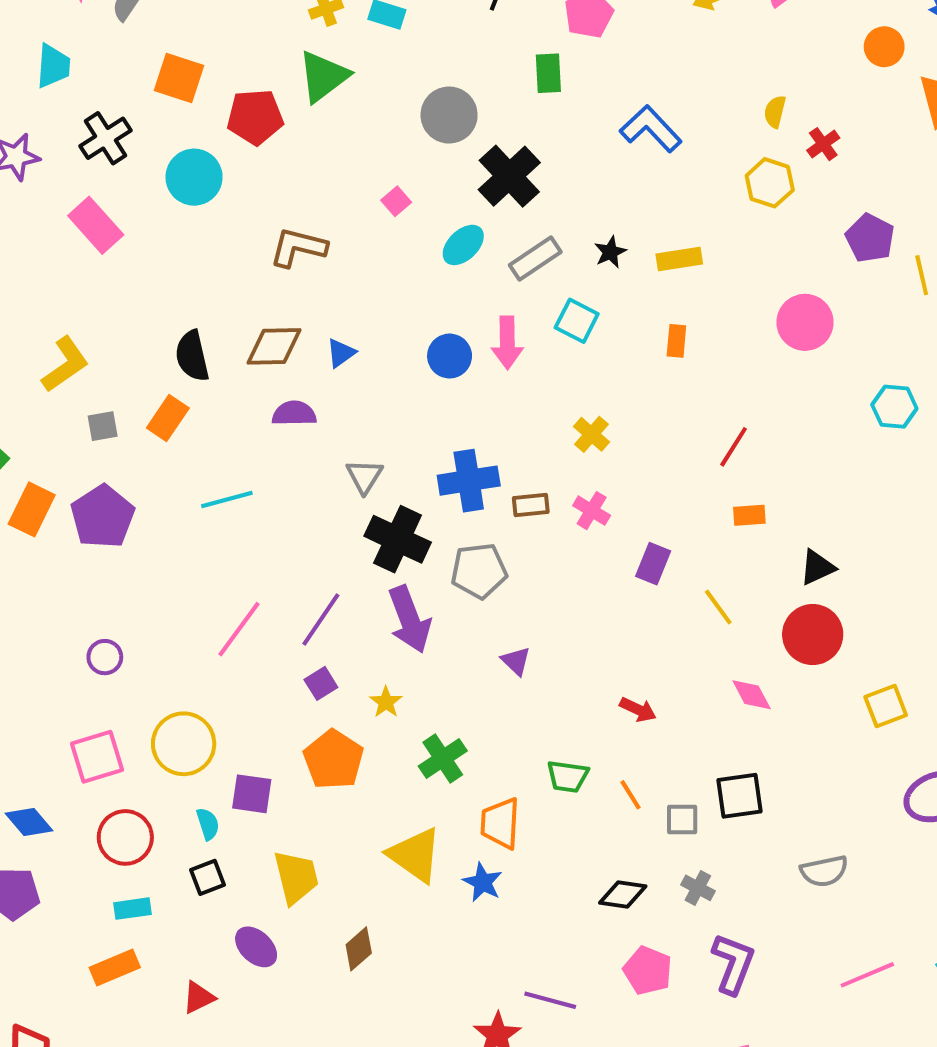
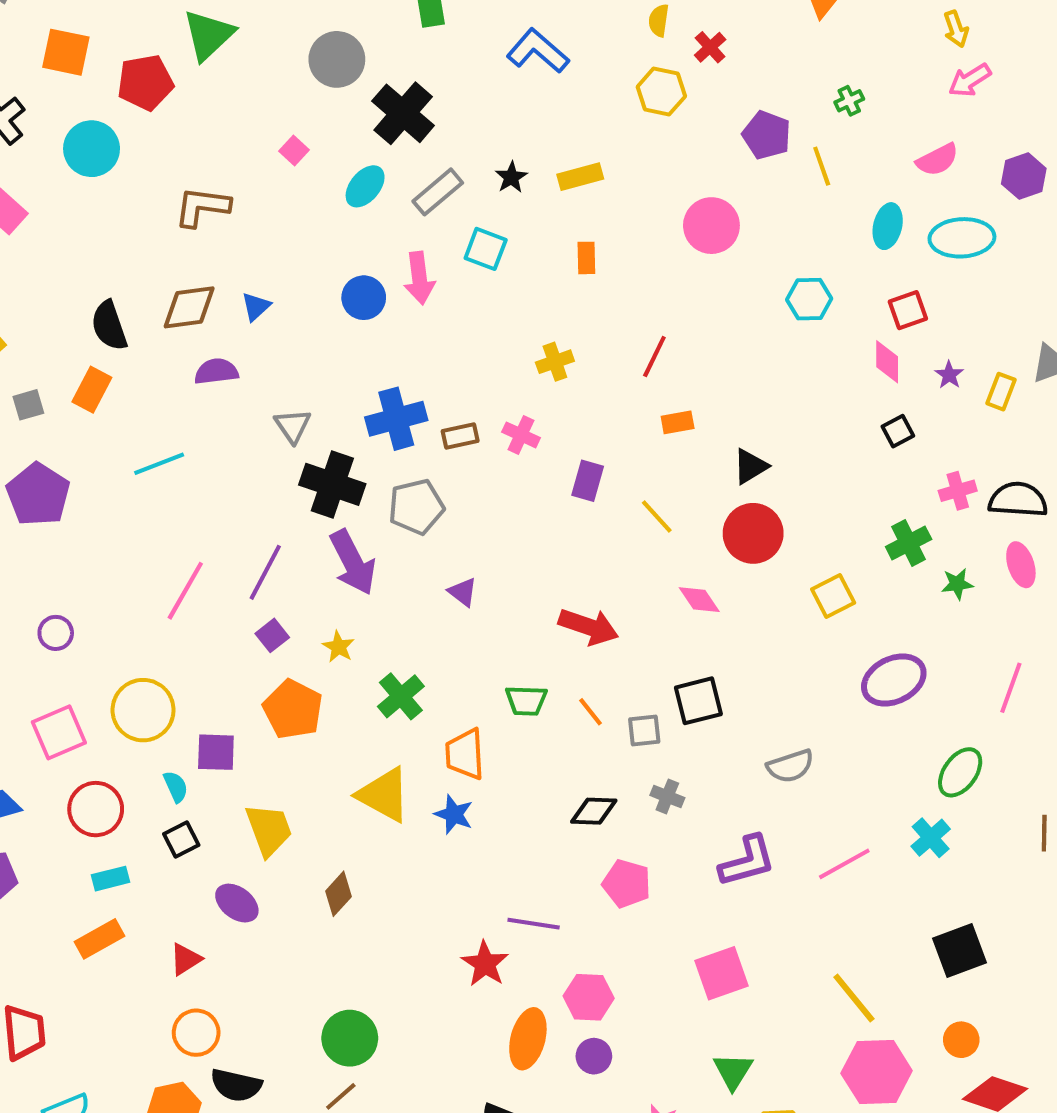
yellow cross: (591, 434) -> (555, 362), moved, turned 36
red arrow: (638, 709) -> (589, 627), size x1.6
purple L-shape: (733, 964) -> (747, 861), moved, turned 60

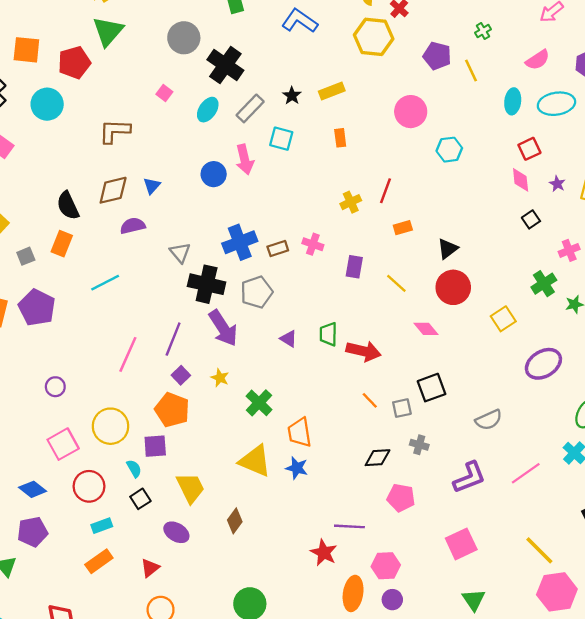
yellow hexagon: (661, 91) -> (374, 37), size x1.4
cyan hexagon: (809, 299) -> (449, 150), moved
yellow cross: (555, 362) -> (351, 202), moved
green trapezoid: (526, 700) -> (328, 334), moved, turned 95
orange pentagon: (293, 709) -> (172, 410), moved

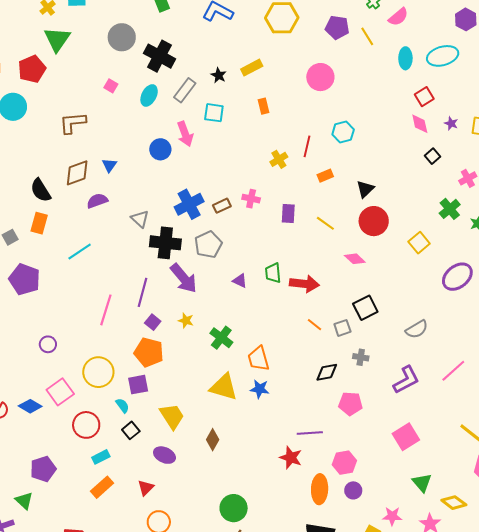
pink semicircle: (538, 60) -> (398, 17), moved
cyan hexagon: (449, 150) -> (343, 132), moved
blue diamond: (33, 489) -> (30, 406), moved

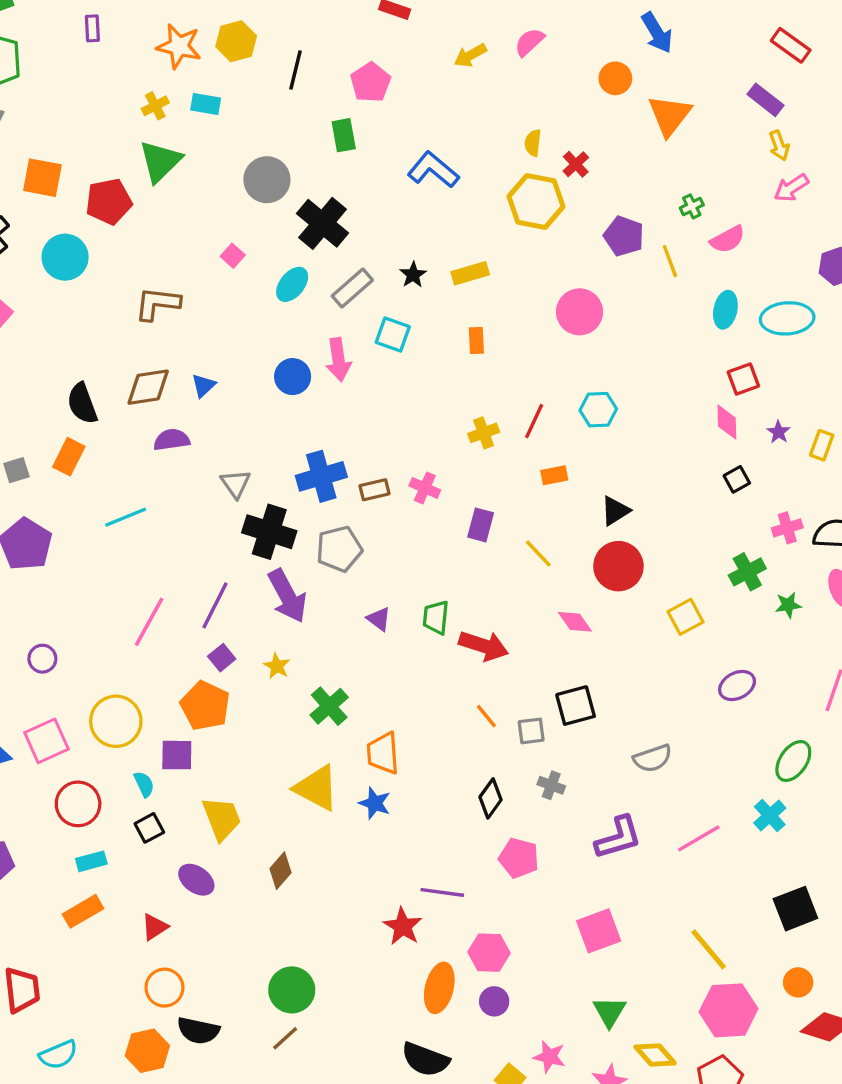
purple ellipse: (457, 277) -> (737, 686), size x0.7
black diamond: (327, 372) -> (490, 798), turned -55

